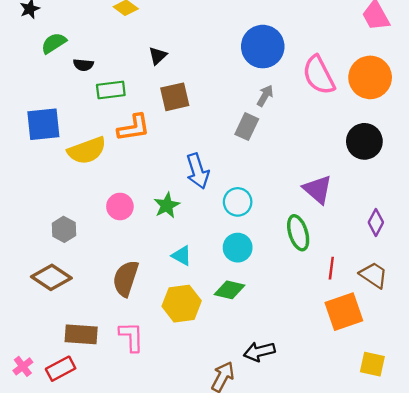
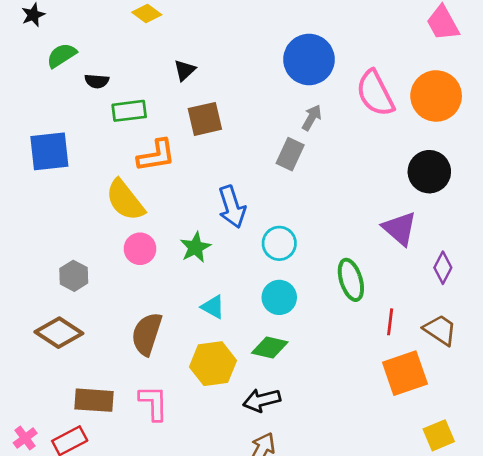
yellow semicircle: (87, 151) -> (125, 200), moved, turned 72
purple triangle: (318, 189) -> (400, 228), moved
black arrow: (259, 352) -> (262, 400), moved
yellow square: (372, 364) -> (439, 435), turned -35

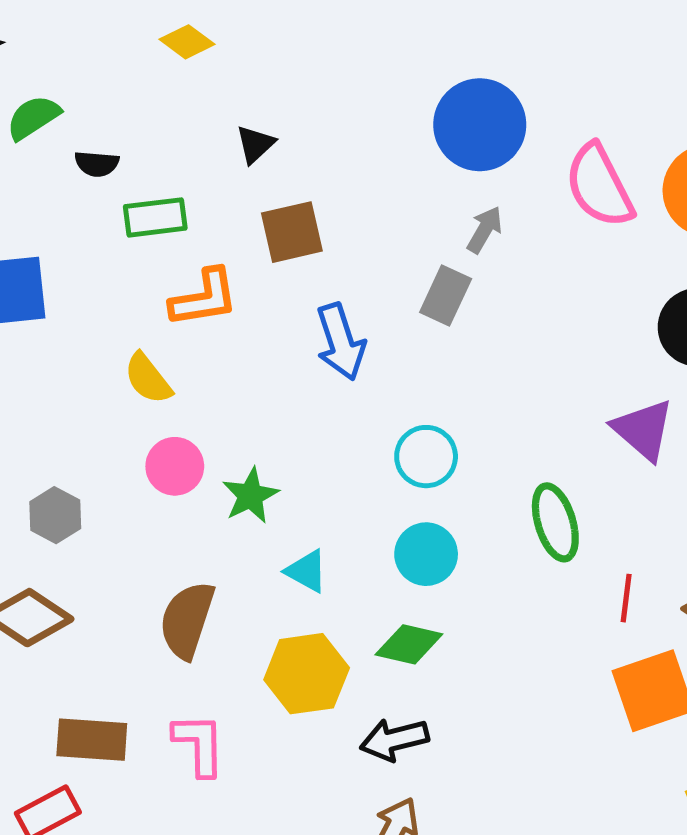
yellow semicircle: (125, 200) -> (148, 378), size x0.7
blue arrow: (232, 207) -> (341, 342), moved
green star: (195, 247) -> (250, 496), moved

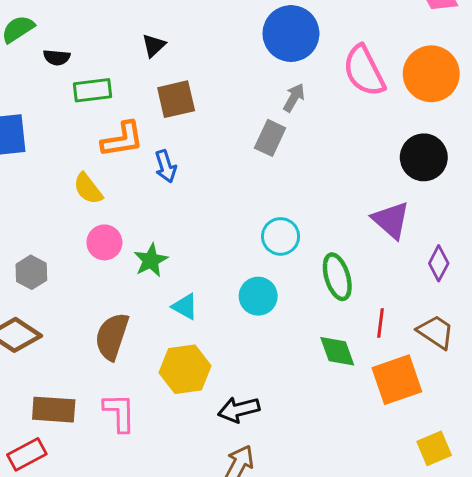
blue arrow: (341, 342) -> (166, 166), moved, size x0.7
cyan circle: (426, 457) -> (281, 236), moved
green diamond: (409, 644) -> (337, 351), moved, turned 57

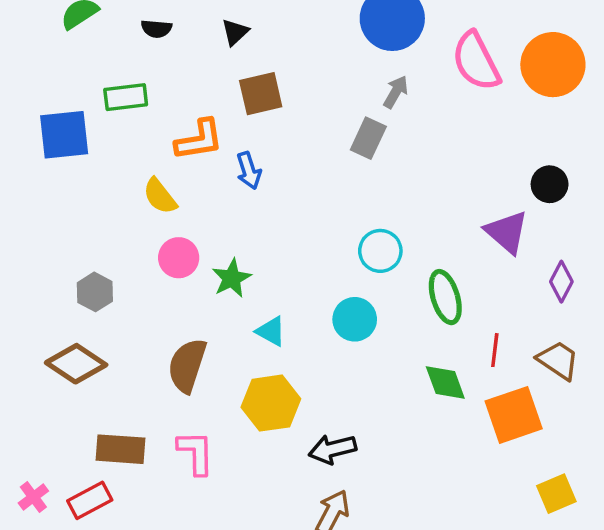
black semicircle: (57, 57) -> (156, 29), moved
green rectangle: (93, 90) -> (126, 97), moved
black circle: (424, 157) -> (550, 184), moved, size x0.7

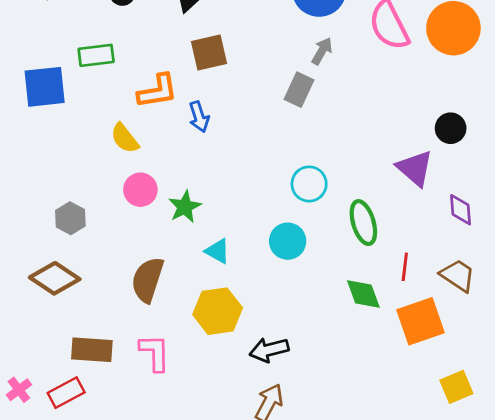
purple diamond: (561, 282) -> (461, 210), turned -32

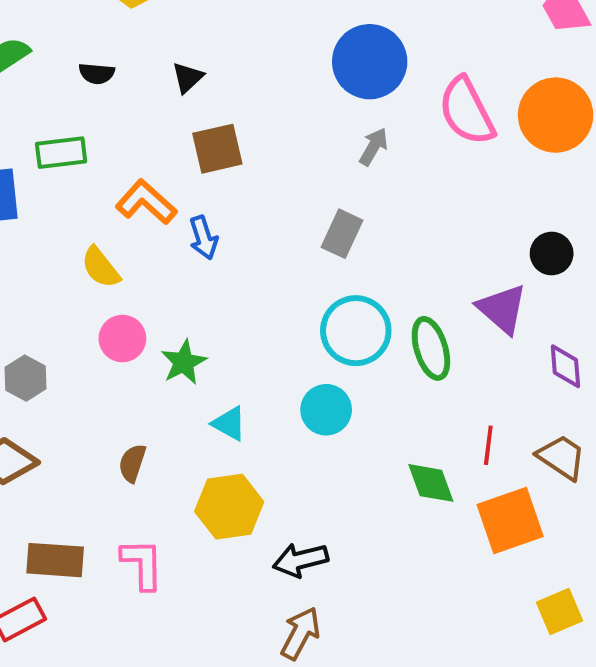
gray rectangle: (299, 90) -> (342, 234), moved
orange L-shape: (158, 91) -> (146, 202), turned -129
cyan circle: (309, 184) -> (356, 331), size x1.4
green ellipse: (363, 223) -> (431, 348), moved
brown semicircle: (148, 280) -> (132, 463), size x0.6

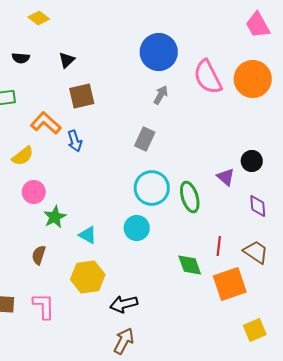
black circle: (552, 253) -> (252, 161), moved
yellow semicircle: (101, 267) -> (23, 156), turned -90
purple triangle: (502, 309) -> (226, 177), size x0.7
green star: (184, 362) -> (55, 217), moved

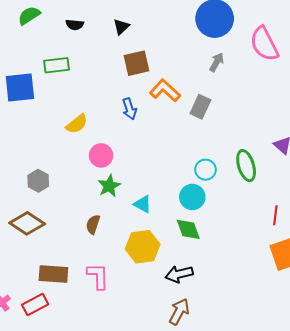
orange L-shape: (46, 123) -> (165, 91), moved
cyan circle: (152, 188) -> (205, 170), moved, size x0.6
pink circle: (34, 192) -> (101, 155), moved
green diamond: (190, 265) -> (188, 229), moved

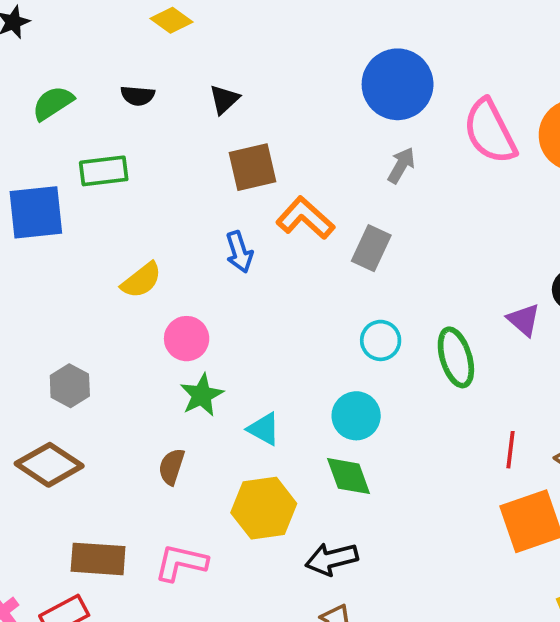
green semicircle: (29, 16) -> (53, 103), moved
cyan circle: (205, 170) -> (381, 340), moved
pink L-shape: (98, 276) -> (181, 563), turned -76

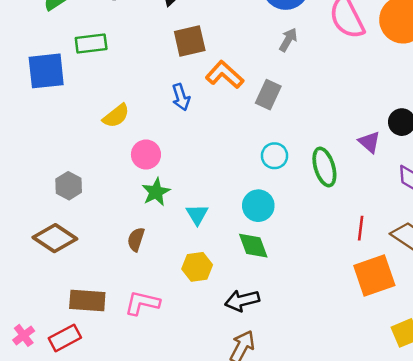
cyan triangle: (264, 429) -> (197, 214), turned 30
yellow hexagon: (264, 508) -> (197, 267), size x0.7

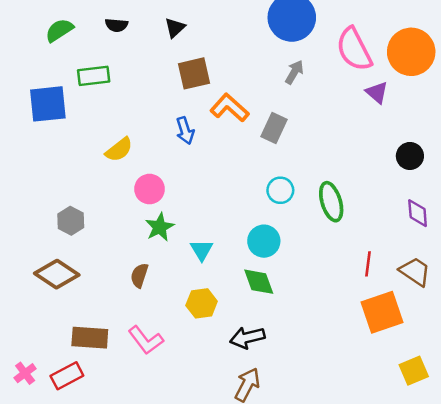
purple triangle: (369, 142) -> (377, 92), moved
pink L-shape: (142, 303) -> (146, 340), turned -140

